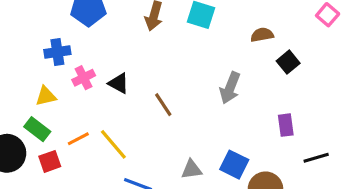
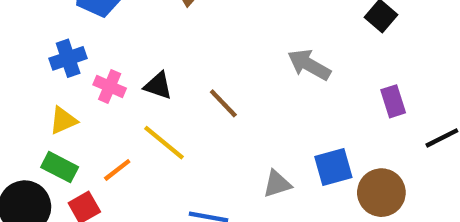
pink cross: (84, 78) -> (110, 87), turned -30
gray arrow: (230, 88) -> (309, 65), turned 108
yellow line: (113, 144) -> (164, 143), moved
blue square: (234, 165) -> (333, 167), turned -32

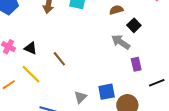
gray arrow: (309, 65) -> (121, 42), moved
gray triangle: (277, 184) -> (80, 97), turned -32

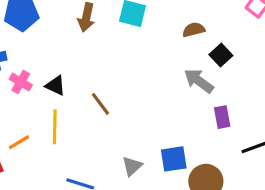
yellow line: (31, 74) -> (55, 127), turned 45

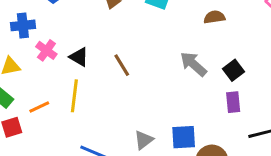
black square: (221, 55) -> (234, 70), moved
gray arrow: (199, 81) -> (193, 64), moved
brown line: (101, 104) -> (122, 65), moved

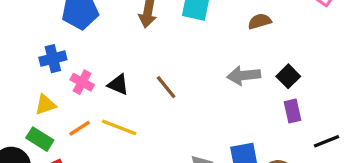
gray arrow: (193, 64) -> (244, 75), turned -40
yellow line: (74, 96) -> (119, 127), turned -68
orange line: (39, 107) -> (80, 128), moved

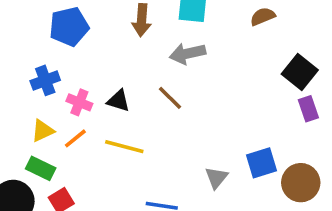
gray arrow: (244, 75) -> (187, 53), moved
black square: (288, 76) -> (300, 72), size x1.4
orange line: (80, 128) -> (75, 138), moved

